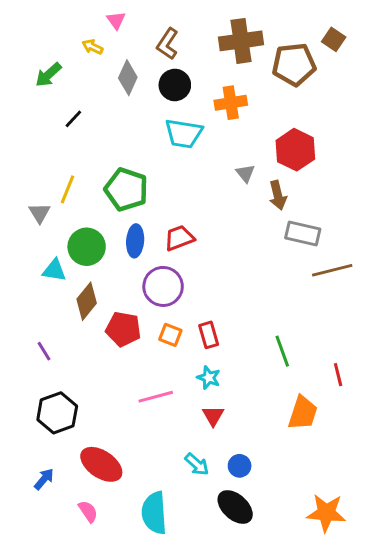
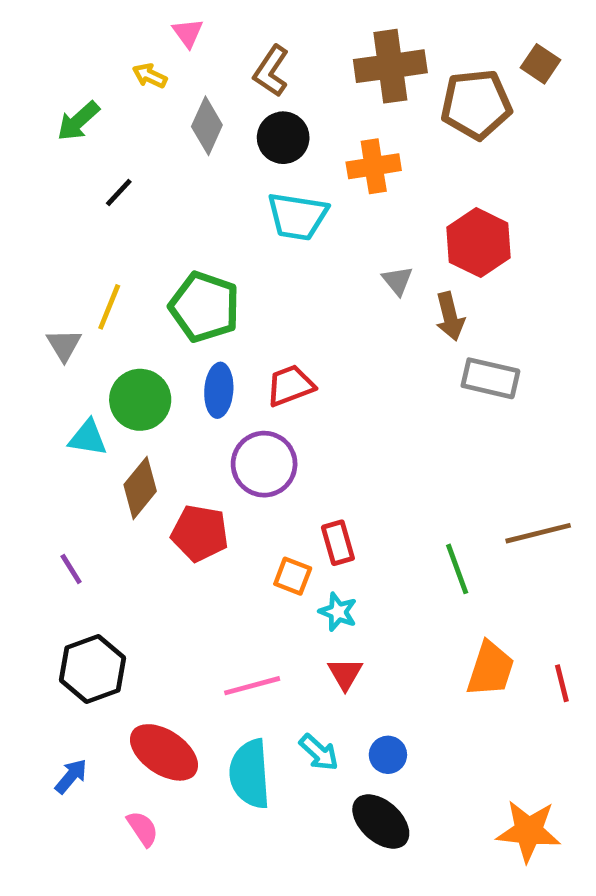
brown line: (332, 270) -> (538, 533), moved
orange square: (170, 335) -> (293, 576), moved
red line: (338, 375) -> (562, 683), moved
pink line: (156, 397) -> (252, 686), moved
cyan semicircle: (154, 513) -> (250, 774), moved

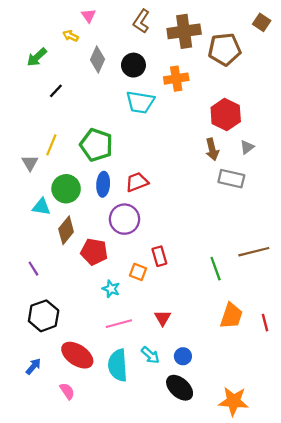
brown square: (540, 64) -> (262, 22), moved
brown L-shape: (271, 71) -> (141, 21), moved
gray triangle: (397, 281) -> (247, 147), moved, turned 32
cyan star: (338, 612) -> (111, 289), moved
orange star: (529, 831) -> (234, 401), moved

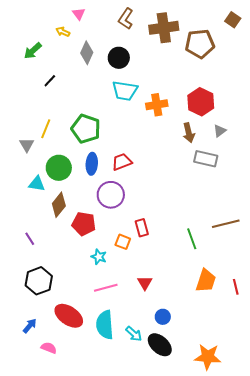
orange cross: (176, 79) -> (157, 105), moved
cyan arrow: (150, 355) -> (134, 334), moved
pink semicircle: (67, 391) -> (49, 348), moved, turned -35

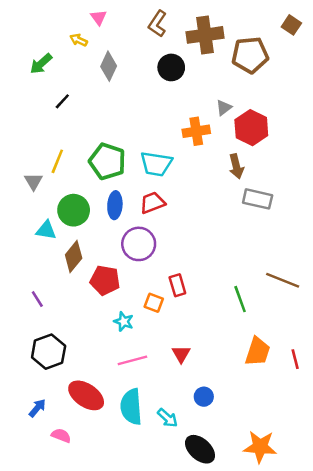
black circle: (119, 58) -> (171, 67), moved
cyan trapezoid: (125, 91) -> (156, 164), moved
gray triangle: (220, 131) -> (224, 108), moved
brown line: (226, 224) -> (283, 280), turned 36
black ellipse: (160, 345) -> (200, 449), moved

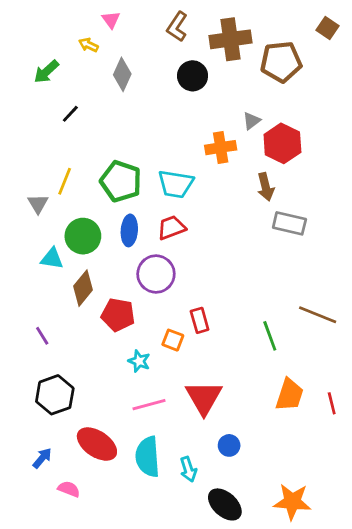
red triangle: (181, 354) -> (204, 398), size x1.8
cyan arrow: (167, 418) -> (188, 469), turned 30

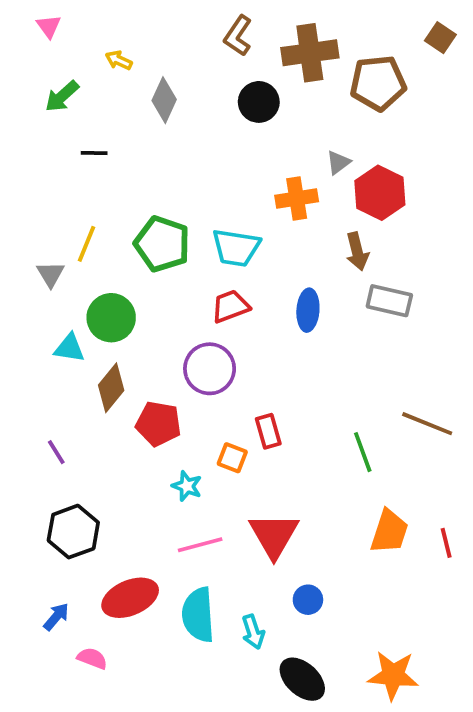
pink triangle: (111, 20) -> (49, 26), moved
black line: (70, 114) -> (94, 153), turned 48
blue ellipse: (129, 230) -> (308, 310), moved
red ellipse: (97, 444) -> (130, 598), turned -57

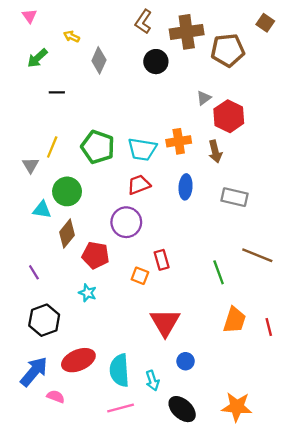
orange cross: (297, 198) -> (179, 141), moved
gray rectangle: (389, 301) -> (235, 197), moved
cyan star: (187, 486) -> (88, 293), moved
pink line: (200, 545) -> (121, 408), moved
blue arrow: (56, 617) -> (34, 371), size x1.8

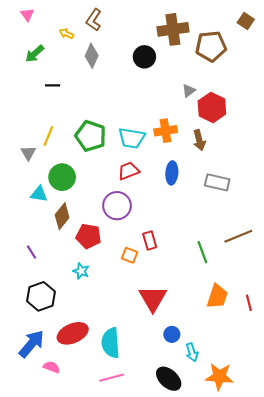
brown L-shape: (143, 22) -> (94, 20), moved
brown line: (257, 255) -> (238, 236), turned -44
cyan arrow: (152, 381) -> (192, 352), moved

